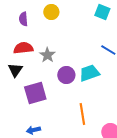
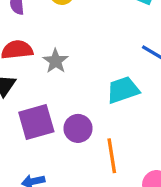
purple circle: (66, 75) -> (78, 128), moved

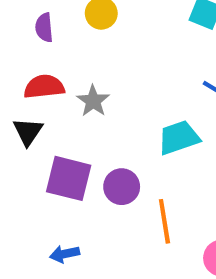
purple square: (36, 122) -> (69, 178), turned 30

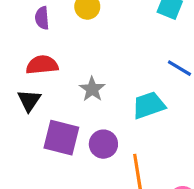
gray star: (93, 101) -> (92, 89), moved

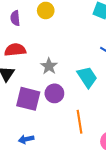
cyan trapezoid: (149, 105) -> (87, 77), turned 75
purple circle: (103, 144) -> (54, 93), moved

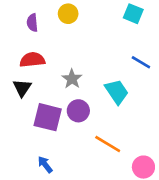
orange line: (80, 122) -> (108, 144), turned -50
blue arrow: (26, 139) -> (45, 164), turned 64

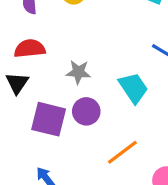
gray star: (72, 79) -> (78, 72), turned -30
orange line: (108, 144) -> (122, 152), turned -68

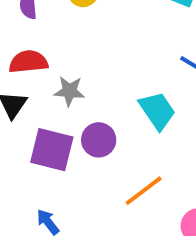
gray star: (78, 72) -> (69, 91), moved

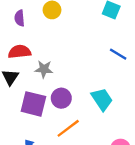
cyan trapezoid: (157, 111) -> (102, 99), moved
orange line: (144, 191) -> (68, 128), moved

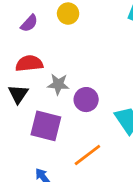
purple semicircle: (20, 18) -> (29, 23), turned -133
purple circle: (61, 98) -> (86, 100), moved

